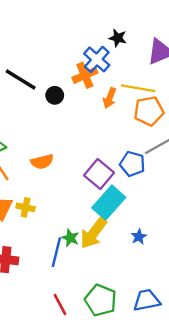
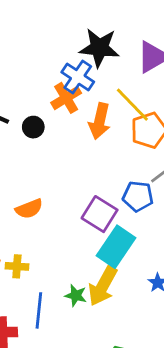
black star: (118, 38) -> (99, 48), size x1.8
yellow line: (138, 88) -> (132, 105), turned 44
orange arrow: (110, 98) -> (100, 121), size x1.4
blue line: (56, 252) -> (39, 310), moved

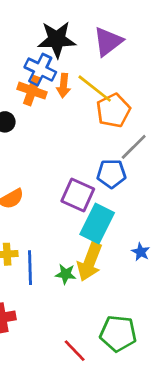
orange cross: (66, 98) -> (32, 91), turned -32
orange arrow: (100, 121) -> (64, 86), moved, size x0.7
blue line: (39, 310) -> (30, 268), moved

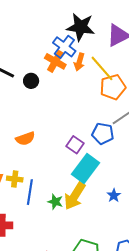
purple square: (78, 195) -> (75, 145), size x0.7

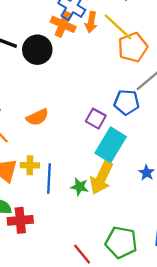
black circle: (31, 81) -> (37, 50), size x1.6

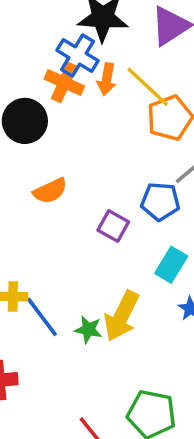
orange semicircle: (37, 117) -> (50, 191), moved
cyan rectangle: (111, 145) -> (171, 265), moved, size x0.7
blue line: (49, 179) -> (42, 317), turned -40

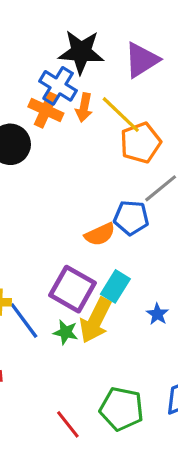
orange semicircle: (50, 191) -> (100, 234), moved
purple square: (113, 226) -> (73, 289), moved, size x1.6
cyan rectangle: (171, 265) -> (115, 286), moved

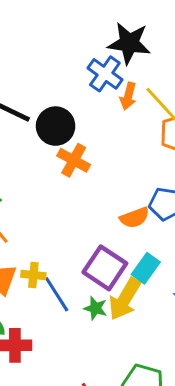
orange cross: (46, 110) -> (74, 160), moved

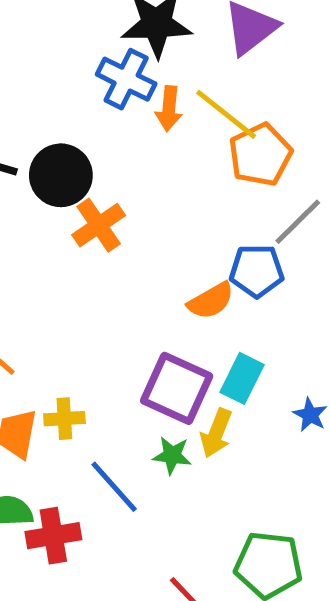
orange cross: (74, 160) -> (99, 225), turned 36
blue line: (57, 294) -> (114, 487), moved
yellow arrow: (125, 299) -> (216, 433), size x0.7

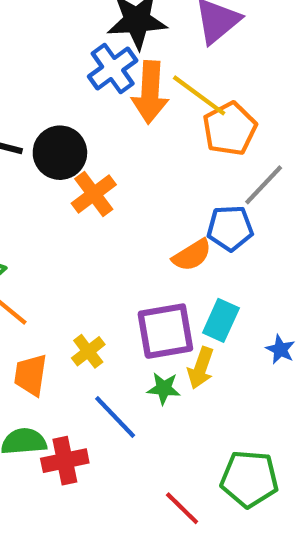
blue cross: (126, 79) -> (113, 68), turned 30
orange arrow: (169, 109) -> (150, 92), size x1.6
purple square: (177, 388) -> (165, 331), turned -32
yellow cross: (64, 419) -> (88, 351), moved, turned -32

